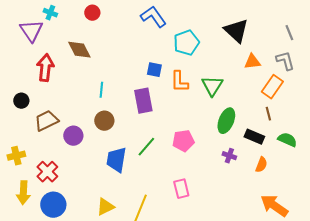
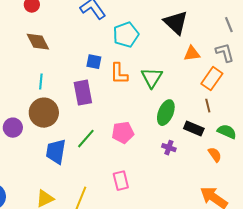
brown diamond: (79, 50) -> (38, 42), moved
brown circle: (104, 121) -> (44, 113), size x1.5
orange semicircle: (261, 165) -> (215, 155), moved, turned -56

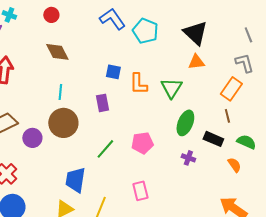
cyan pentagon: (126, 35) -> (145, 31), moved, turned -30
orange triangle: (192, 54) -> (196, 62), moved
purple rectangle: (83, 93) -> (102, 103), size x0.7
blue trapezoid: (56, 152) -> (75, 180), moved

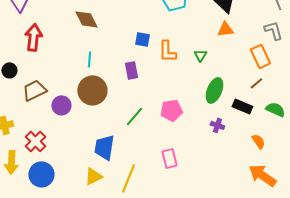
green triangle: (171, 88) -> (200, 55), size x0.6
orange rectangle: (231, 89) -> (260, 56), turned -60
brown line: (227, 116) -> (256, 83), turned 64
orange semicircle: (234, 165) -> (258, 141), moved

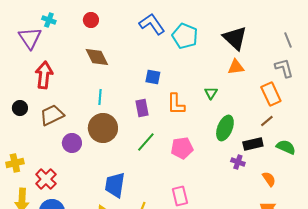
orange L-shape: (167, 51) -> (176, 104), moved
brown trapezoid: (34, 90) -> (52, 115), moved
black rectangle: (242, 106) -> (253, 144), turned -36
green line: (134, 116) -> (146, 142), moved
purple cross: (217, 125) -> (238, 162), moved

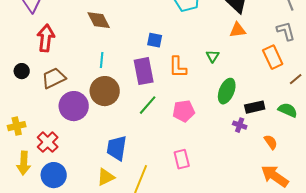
purple rectangle: (142, 108) -> (144, 71), size x1.5
brown line: (267, 121) -> (296, 79), moved
purple circle: (72, 143) -> (74, 106), size x1.5

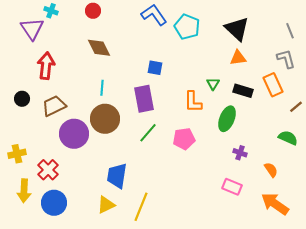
orange L-shape: (178, 67) -> (193, 102), moved
black rectangle: (255, 107) -> (243, 91), moved, turned 30
pink rectangle: (182, 159) -> (232, 187), moved, turned -54

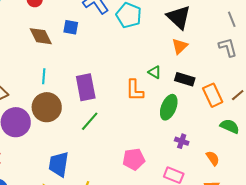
orange triangle: (238, 58) -> (180, 46), turned -36
blue square: (155, 68) -> (71, 27), moved
green triangle: (213, 84) -> (155, 72), turned -32
orange rectangle: (273, 85) -> (213, 95), moved
pink pentagon: (184, 139) -> (134, 159), moved

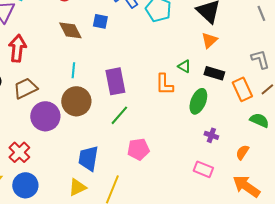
gray L-shape: (228, 47) -> (260, 59), moved
orange semicircle: (213, 158) -> (242, 152), turned -112
pink pentagon: (134, 159) -> (138, 149), moved

